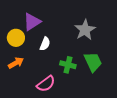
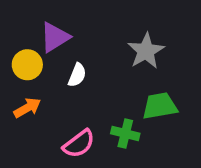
green trapezoid: (93, 62) -> (160, 106), turned -75
green cross: (68, 65) -> (125, 134), moved

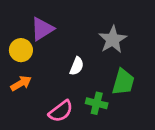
white semicircle: (77, 75) -> (77, 66), moved
green trapezoid: (160, 106) -> (123, 82), turned 116

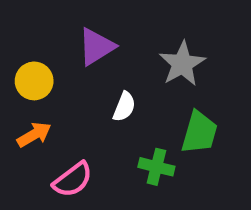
purple triangle: (42, 29) -> (96, 47), moved
pink semicircle: (61, 111) -> (73, 180), moved

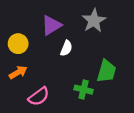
gray star: (182, 64) -> (94, 21), moved
white semicircle: (124, 107) -> (66, 48), moved

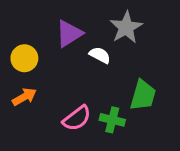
white semicircle: (66, 48) -> (100, 55), moved, turned -84
pink semicircle: (39, 96) -> (77, 118), moved

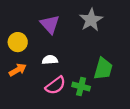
purple triangle: (69, 34) -> (50, 24), turned -40
white semicircle: (100, 55) -> (50, 60), moved, turned -32

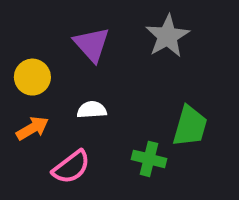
pink semicircle: (55, 85) -> (71, 167), moved

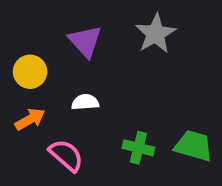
green trapezoid: (190, 126) -> (194, 146), moved, turned -90
pink semicircle: (71, 167) -> (66, 155), turned -102

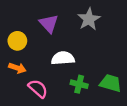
white semicircle: (85, 102) -> (63, 58), moved, size x1.5
orange arrow: (30, 119) -> (17, 68), turned 49

